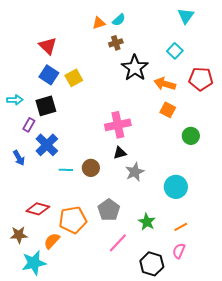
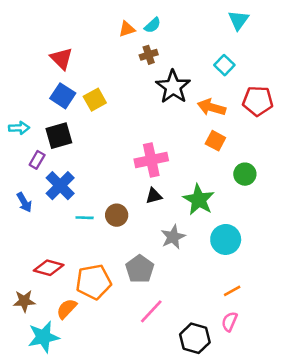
gray star: (135, 172) -> (173, 237), moved
green star: (147, 222) -> (199, 200), moved, size x1.4

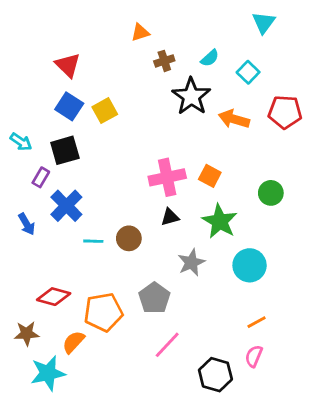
cyan semicircle: (153, 25) -> (210, 58), moved
cyan arrow: (19, 128) -> (21, 142), turned 36
orange square: (215, 141) -> (210, 176), moved

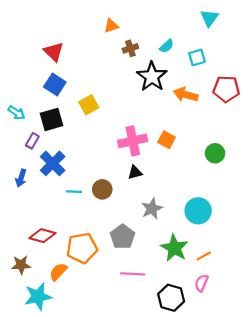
cyan square: (248, 72) -> (197, 57), turned 30
yellow square: (105, 111) -> (89, 105), moved
green star: (220, 221) -> (174, 248), moved
blue arrow: (27, 224) -> (21, 178), turned 48
pink line: (167, 345) -> (133, 274), turned 50

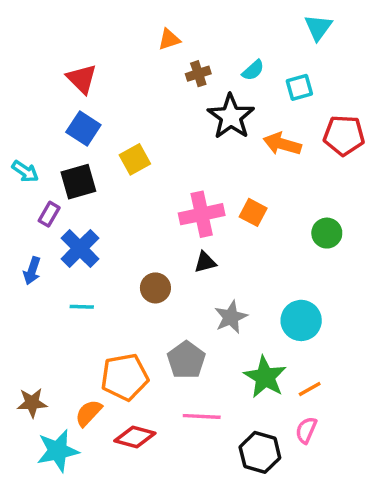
cyan line: (74, 192) -> (82, 307), moved
red diamond: (42, 236) -> (135, 437), moved

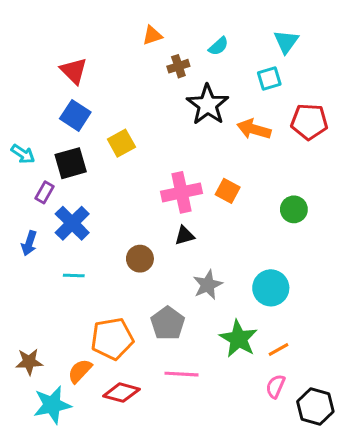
cyan triangle: (318, 27) -> (286, 42), moved
cyan semicircle: (253, 70) -> (218, 46), moved
black hexagon: (260, 452) -> (315, 406), moved

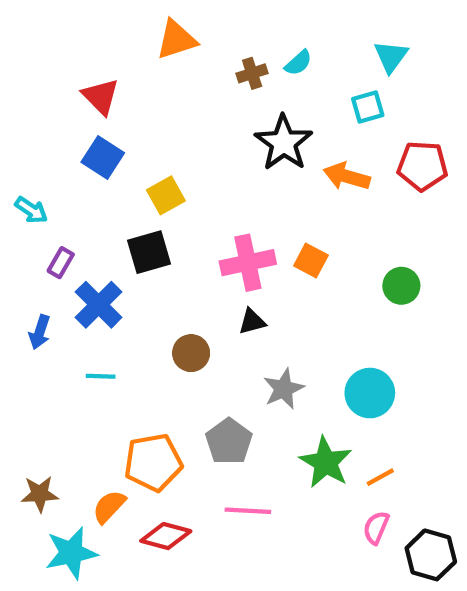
orange triangle: (152, 35) -> (176, 40), moved, size x1.5
brown cross: (178, 66) -> (252, 73), moved
black square: (71, 163) -> (149, 252), moved

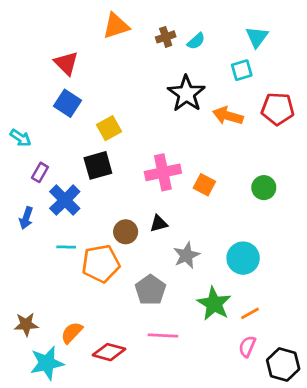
brown cross: (252, 73) -> (166, 37), moved
orange square: (311, 261) -> (204, 185), moved
black triangle: (252, 322) -> (159, 224), moved
orange pentagon: (153, 462) -> (101, 264), moved

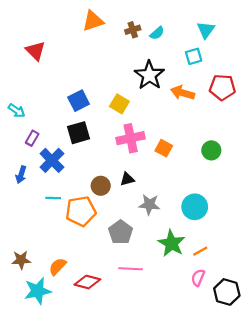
red triangle: (66, 63) -> (35, 51), moved
blue square: (68, 103) -> (79, 101), moved, turned 30
yellow square: (109, 128) -> (119, 104), moved, turned -30
gray star: (186, 255) -> (149, 205), turned 30

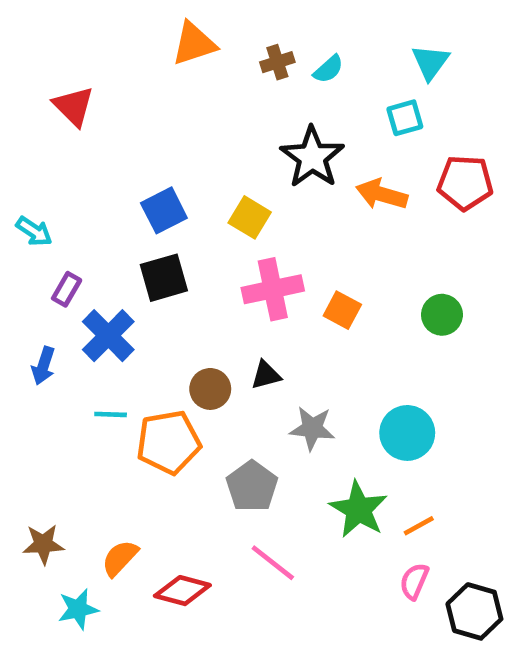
pink line: (131, 269) -> (273, 563), turned 35
cyan star: (38, 291) -> (78, 609), size x0.7

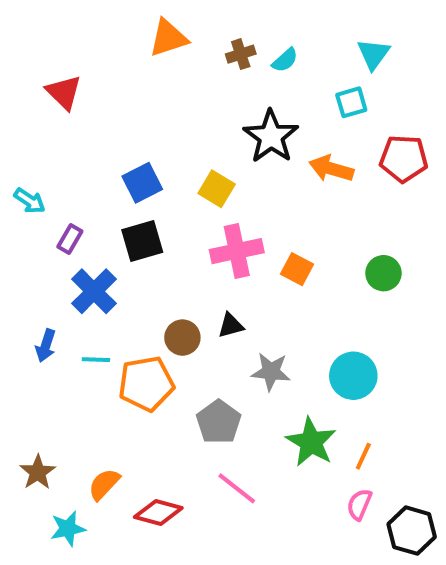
purple rectangle: (67, 289) -> (70, 239), moved
blue arrow: (43, 366) -> (46, 346), moved
orange line: (419, 526) -> (363, 456), turned -36
brown star: (43, 544) -> (38, 472), turned -30

